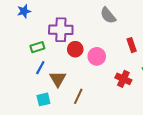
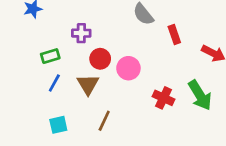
purple cross: (61, 30) -> (81, 33), size x0.6
red rectangle: (132, 45) -> (174, 34), moved
brown triangle: (58, 79) -> (88, 84), moved

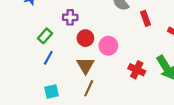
green rectangle: (50, 56) -> (45, 36), turned -32
brown triangle: (88, 84) -> (85, 65), moved

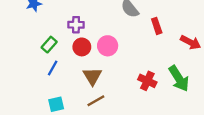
red circle: (85, 38) -> (82, 47), moved
pink circle: (108, 46) -> (108, 46), moved
brown line: (89, 88) -> (96, 101), turned 35

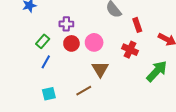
brown triangle: (92, 76) -> (100, 69), moved
green arrow: (179, 79) -> (157, 71), turned -105
red cross: (147, 81) -> (130, 50), moved

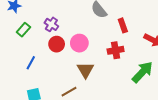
purple cross: (66, 24) -> (51, 24), turned 32
green rectangle: (43, 41) -> (23, 30), moved
red cross: (130, 50) -> (116, 50), turned -35

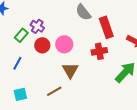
red rectangle: (123, 25) -> (106, 27), size x1.5
green rectangle: (23, 30) -> (21, 35), moved

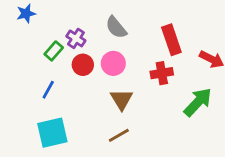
gray semicircle: (83, 12) -> (116, 27), moved
brown line: (54, 91) -> (119, 135), moved
cyan square: (20, 94) -> (52, 133), size x1.6

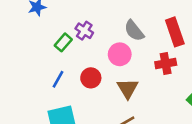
gray semicircle: (116, 27) -> (134, 31), moved
red circle: (83, 65) -> (91, 78), moved

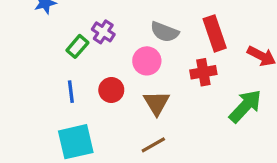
gray semicircle: (134, 31) -> (165, 32), turned -30
blue line: (58, 79) -> (71, 92), turned -36

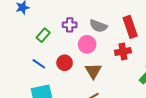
purple cross: (103, 32) -> (70, 25), moved, turned -32
blue line: (71, 92) -> (39, 64), turned -48

